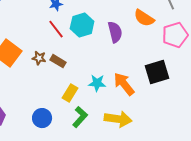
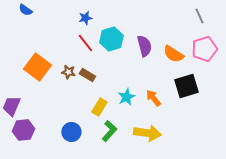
orange semicircle: (144, 18) -> (173, 54), moved
cyan star: (97, 83) -> (126, 97), turned -30
orange arrow: (124, 84) -> (153, 98), size x0.7

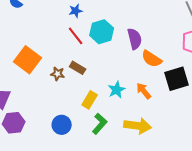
orange semicircle: (173, 54) -> (152, 59), moved
brown star: (68, 72) -> (58, 74), moved

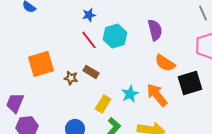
purple semicircle: (135, 39) -> (155, 30), moved
orange square: (28, 60) -> (41, 64), turned 36
orange arrow: (144, 91) -> (157, 95), size x1.4

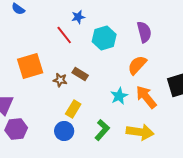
red line: (89, 40) -> (64, 35), moved
orange semicircle: (165, 63) -> (137, 65), moved, turned 100
yellow rectangle: (103, 104) -> (73, 109), moved

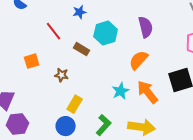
red line: (64, 35) -> (54, 31), moved
orange square: (30, 66) -> (32, 61), size x0.6
brown rectangle: (80, 74) -> (82, 49), moved

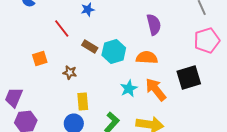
cyan hexagon: (106, 33) -> (114, 52), moved
orange semicircle: (139, 60) -> (147, 58), turned 50
yellow rectangle: (75, 104) -> (83, 102), turned -36

